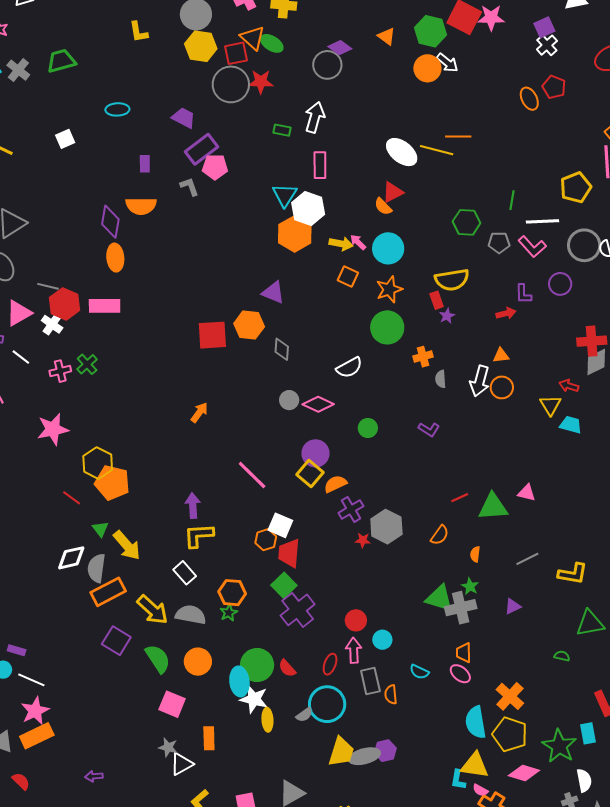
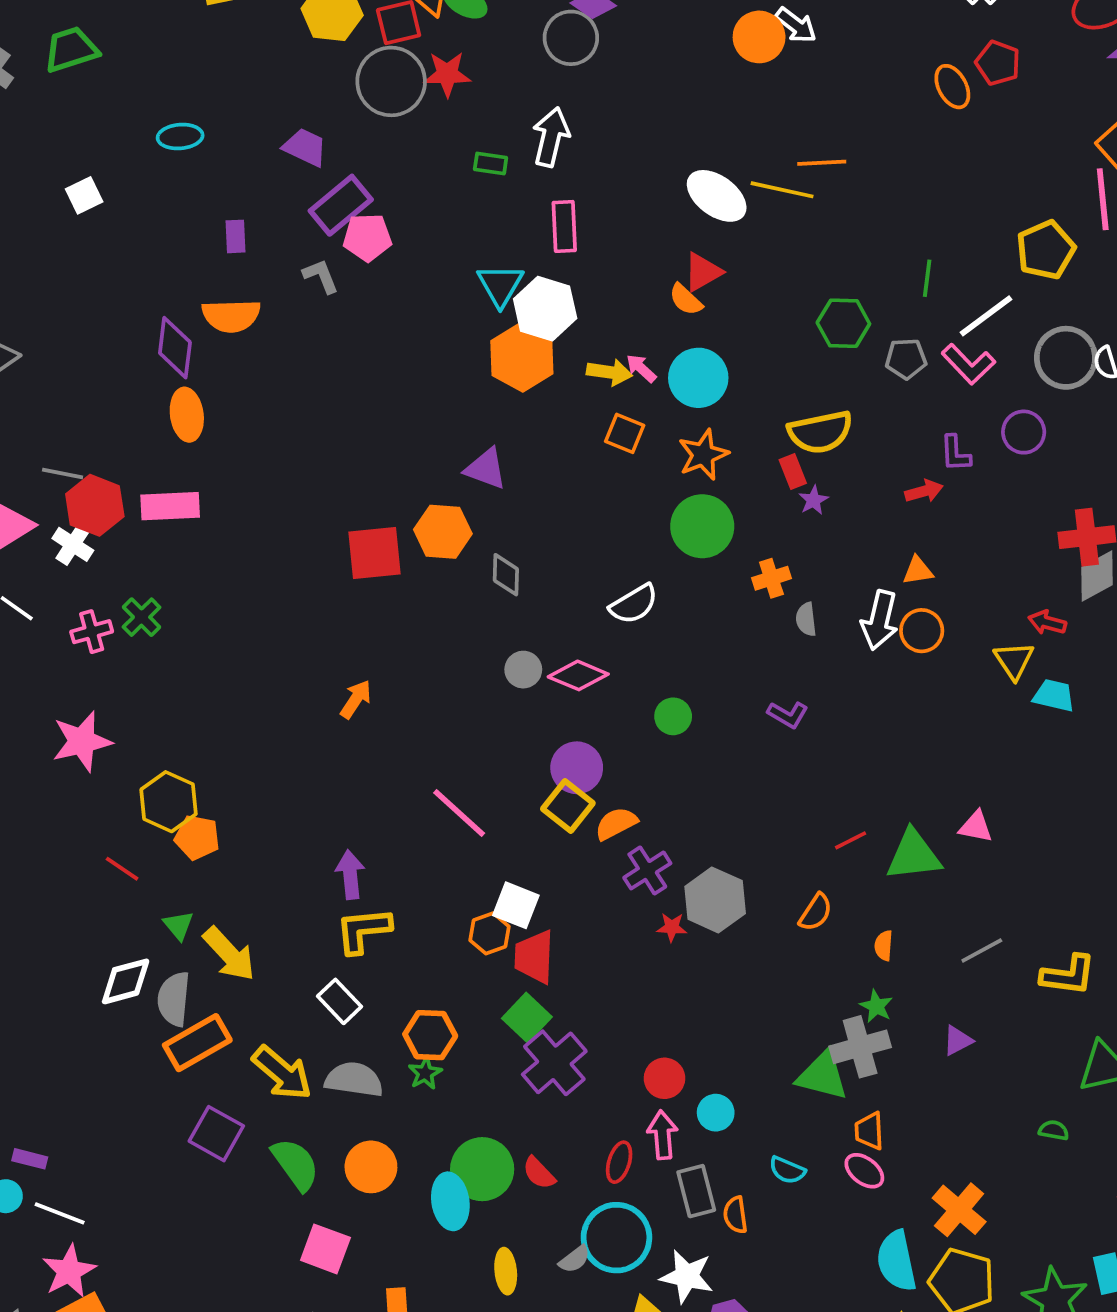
white line: (543, 221) -> (986, 316), turned -32
orange pentagon: (112, 483) -> (197, 837), size x0.7
green triangle: (439, 598) -> (822, 1076), moved
white star: (254, 699) -> (687, 1276), moved

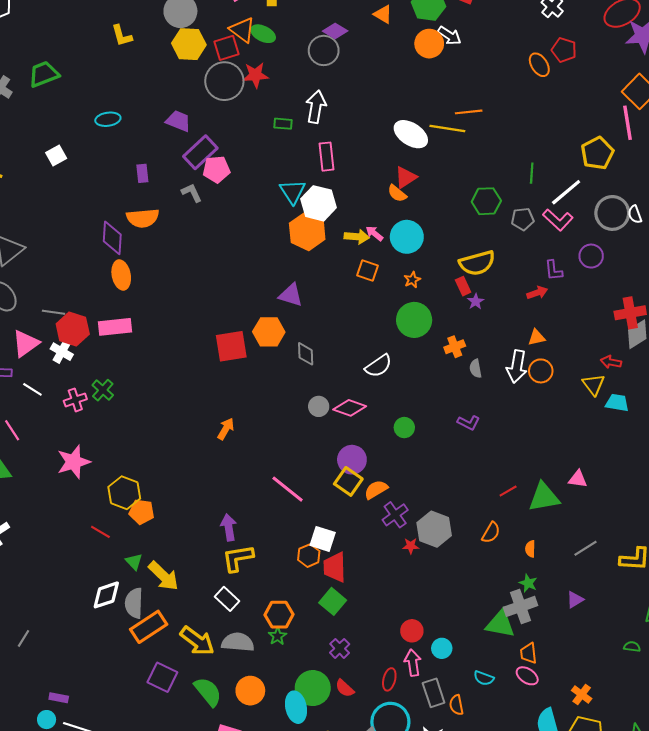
orange star: (703, 455) -> (412, 280), size x0.6
purple cross: (554, 1063) -> (340, 648), moved, size x0.6
orange cross: (959, 1210) -> (582, 694), size x0.7

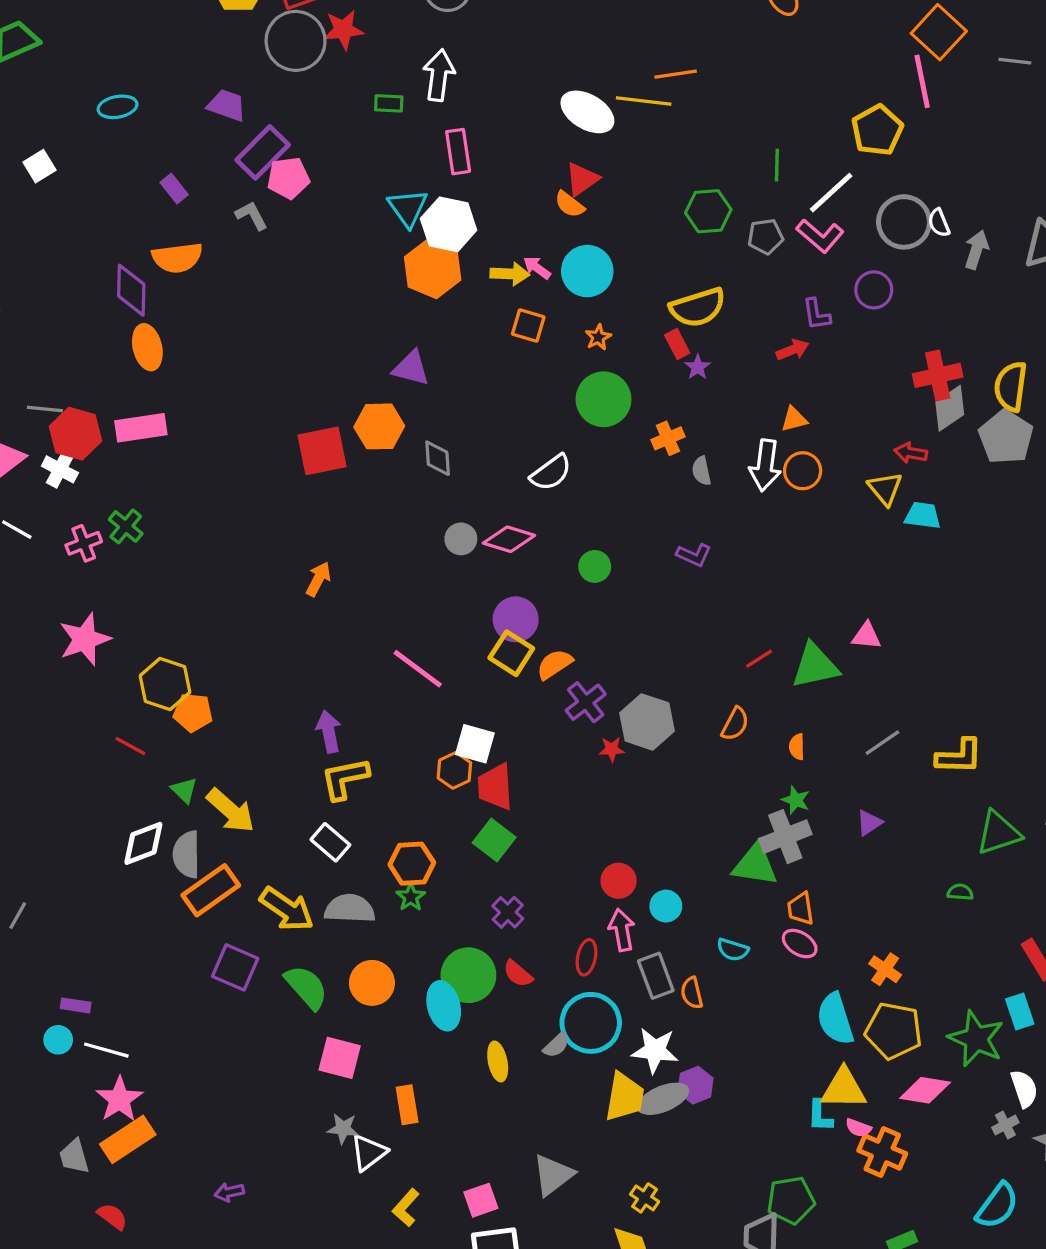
purple rectangle: (142, 173) -> (174, 189), turned -30

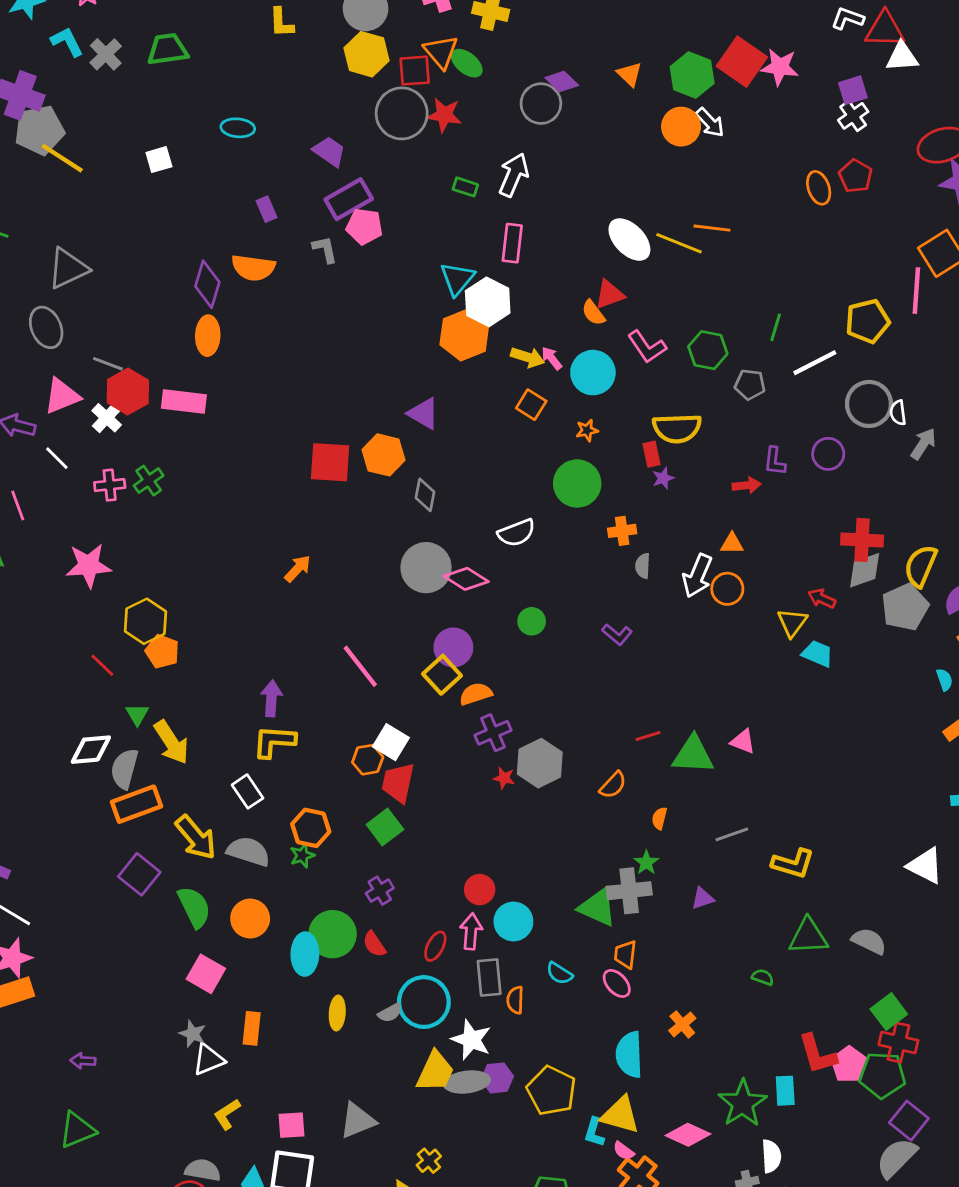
pink L-shape: (820, 236) -> (647, 347), moved
gray circle: (461, 539) -> (426, 568), size x1.8
cyan circle: (666, 906) -> (513, 921), size x1.4
yellow pentagon: (894, 1031) -> (551, 1091), moved

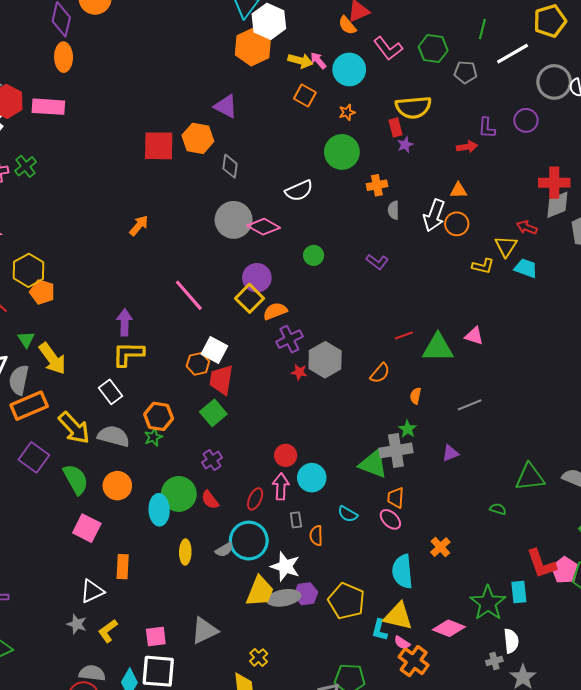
yellow L-shape: (793, 863) -> (483, 266), moved, size x0.7
gray rectangle: (489, 977) -> (296, 520), size x0.6
gray star: (193, 1034) -> (77, 624), moved

